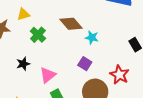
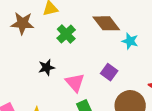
purple square: (85, 64) -> (109, 72), moved
pink triangle: (48, 75) -> (75, 83), turned -36

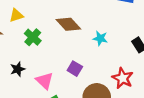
cyan star: (130, 41) -> (100, 38), moved

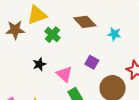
yellow triangle: (16, 15) -> (37, 15), size x1.5

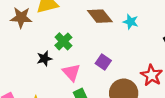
cyan star: (114, 34) -> (131, 22), moved
green cross: (53, 35) -> (63, 41), moved

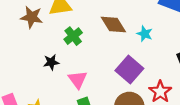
green cross: (63, 41) -> (73, 36), moved
purple square: (103, 62) -> (129, 70), moved, size x1.6

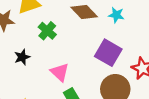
black star: (51, 62) -> (22, 57), moved

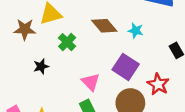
pink triangle: (60, 72) -> (91, 82), moved

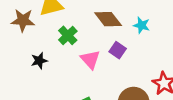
purple square: (126, 67) -> (118, 50), moved, size x0.6
pink triangle: (91, 82) -> (90, 59), moved

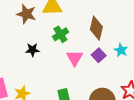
brown diamond: (108, 19) -> (96, 28), turned 40
cyan star: (141, 25) -> (121, 50), moved

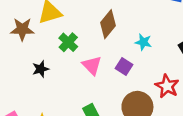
brown diamond: (96, 28) -> (108, 24), turned 40
purple square: (99, 55) -> (124, 67), moved

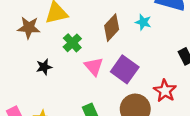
cyan star: (143, 42) -> (143, 22), moved
purple square: (124, 67) -> (125, 69), size x1.6

